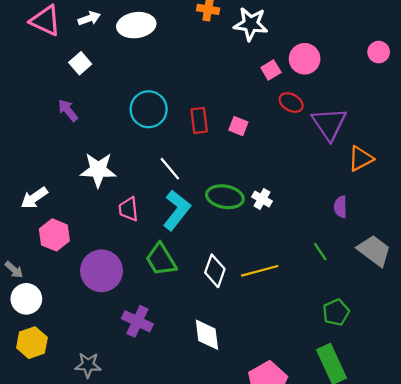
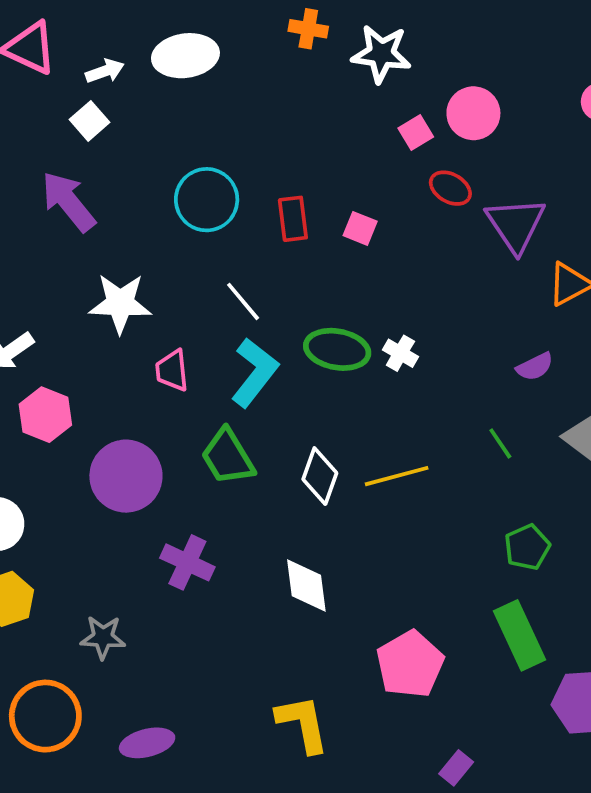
white arrow: (89, 18) -> (105, 71), moved
purple arrow: (68, 110) -> (68, 202), size x1.6
purple semicircle: (340, 207) -> (535, 367), turned -115

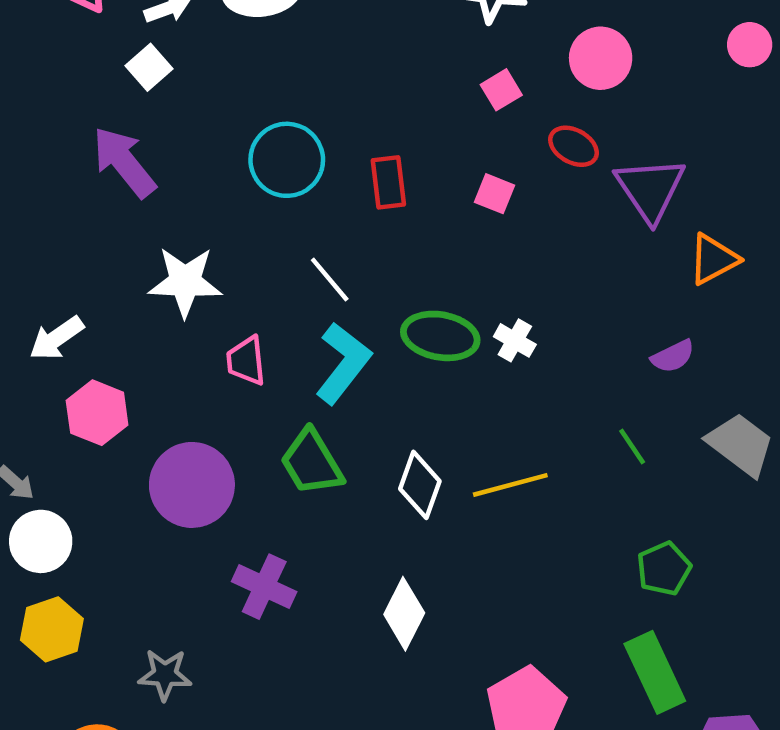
pink square: (416, 132) -> (501, 90), moved
pink square: (360, 228) -> (494, 194), moved
white diamond: (306, 585) -> (404, 614), turned 34

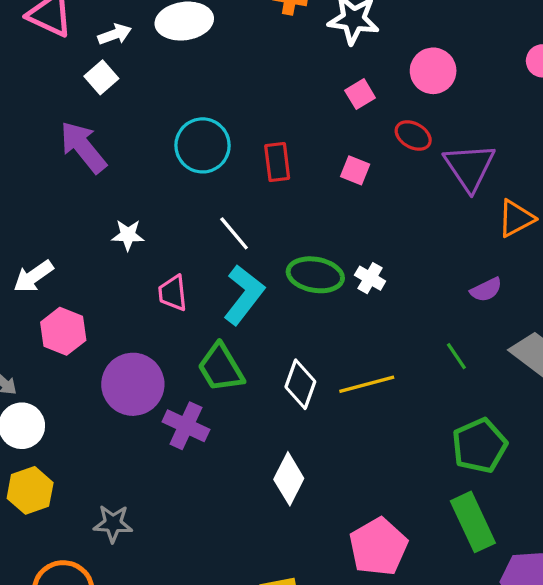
white star: (185, 282) -> (128, 235), size x0.6
green pentagon: (664, 569) -> (480, 446), size x1.4
purple cross: (264, 587) -> (186, 426), moved

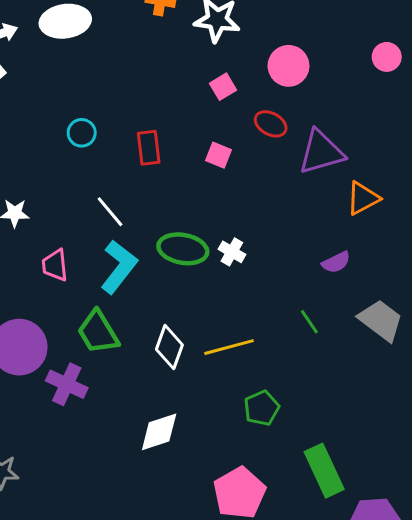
cyan circle: (203, 145) -> (82, 133), size x0.6
purple triangle: (470, 167) -> (321, 152), turned 48
green pentagon: (480, 446) -> (262, 408), moved, size x0.7
white diamond: (289, 479) -> (159, 432), turned 45

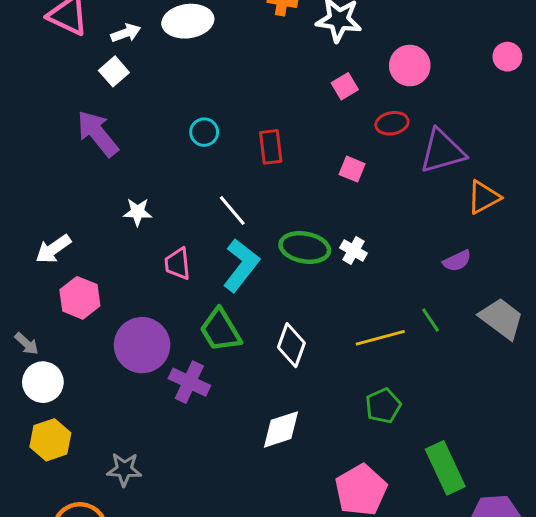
red ellipse: (271, 124) -> (392, 123), turned -40
pink square: (219, 155) -> (352, 169), moved
yellow line: (229, 347) -> (380, 338), moved

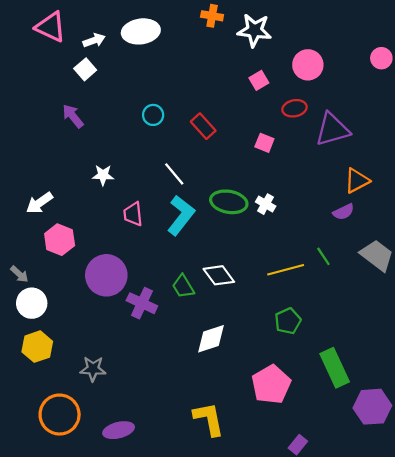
purple arrow: (98, 134) -> (73, 116), size x0.7
red rectangle: (271, 147) -> (203, 126), turned -35
orange triangle: (484, 197) -> (357, 181), moved
green trapezoid: (220, 330) -> (183, 286), moved, size x0.7
white diamond: (291, 345) -> (219, 275), turned -56

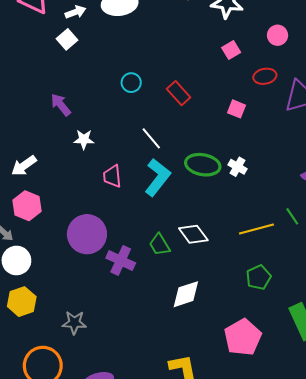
pink circle: (308, 65) -> (278, 35), size x0.7
purple arrow: (73, 116) -> (61, 105), moved
pink hexagon: (60, 240) -> (27, 206), moved

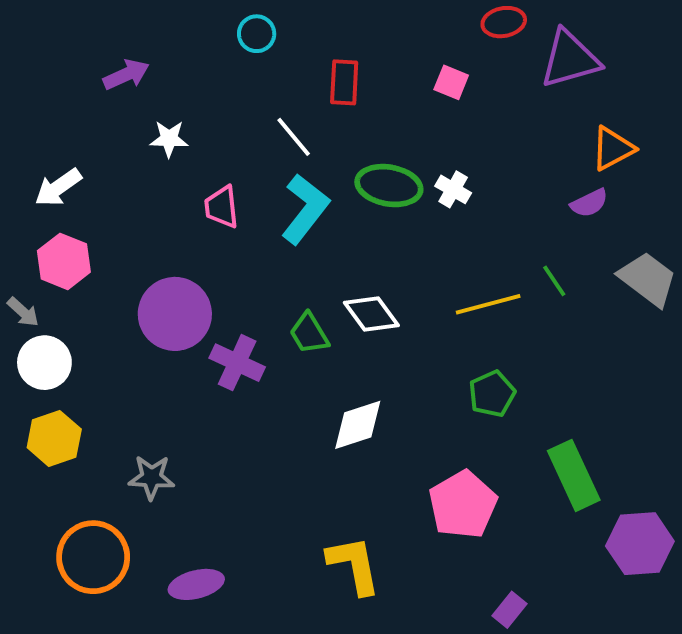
red rectangle: (179, 93) -> (344, 82), moved, turned 45
purple arrow: (61, 105) -> (126, 75), turned 105

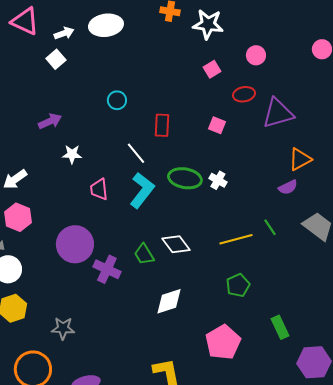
green rectangle: (574, 475) -> (280, 327), size x0.7

